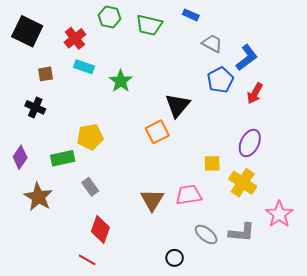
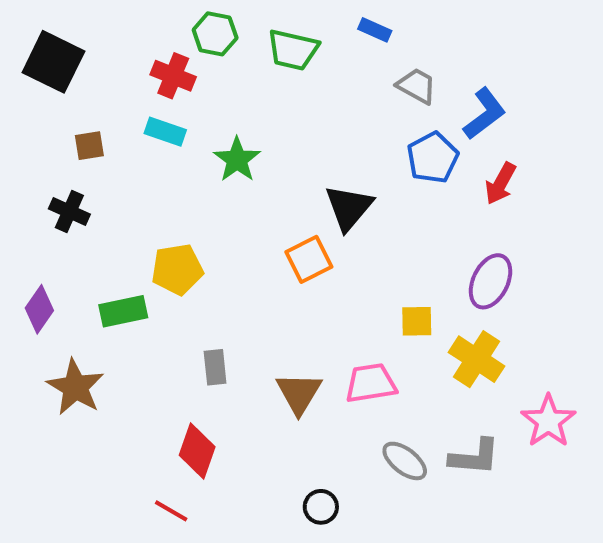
red cross: (75, 38) -> (173, 76), moved, turned -30
gray rectangle: (90, 187) -> (215, 367), moved, turned 30
black circle: (175, 258) -> (321, 507), moved

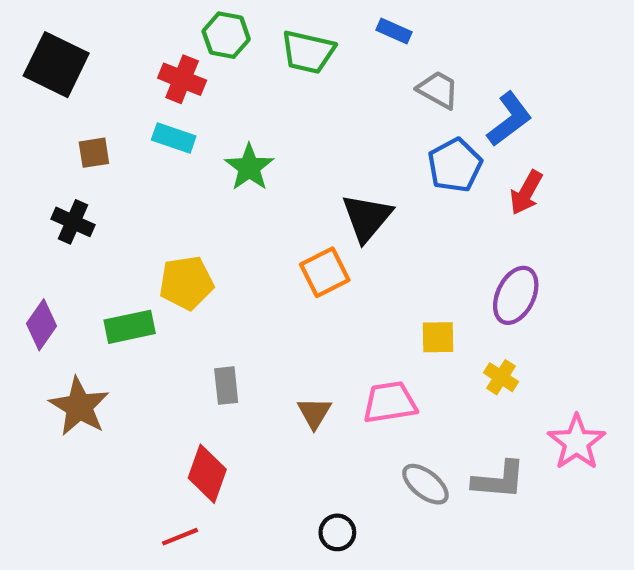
yellow cross: (477, 359) -> (501, 377), size x0.6
brown triangle: (299, 393) -> (314, 413), size x0.7
red line: (171, 511) -> (180, 537), turned -52

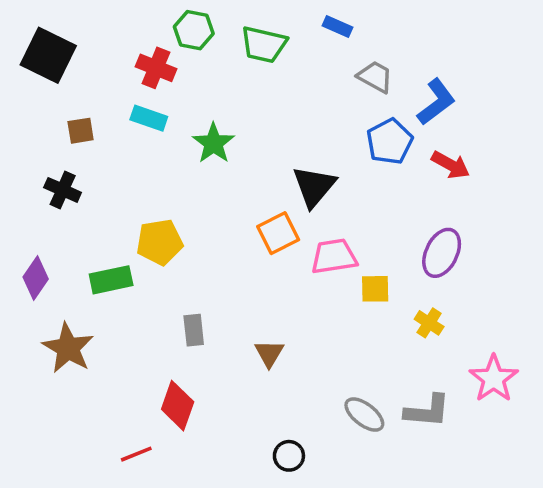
red arrow: (526, 193) -> (451, 165), turned -90
pink trapezoid: (390, 402) -> (334, 256), moved
red line: (180, 537) -> (136, 454), moved

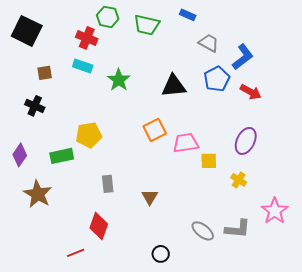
black triangle: (314, 186) -> (174, 86), moved, turned 44

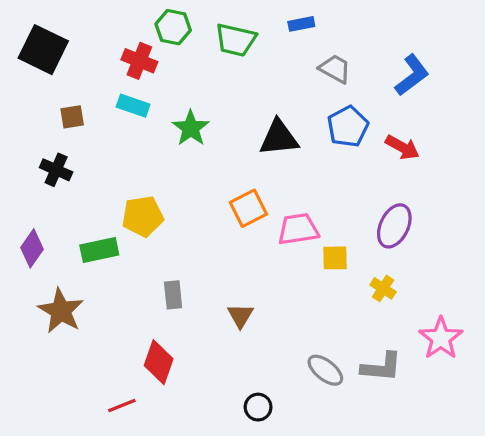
blue rectangle: (188, 15) -> (301, 24), turned -35
blue L-shape: (243, 57) -> (412, 75), moved

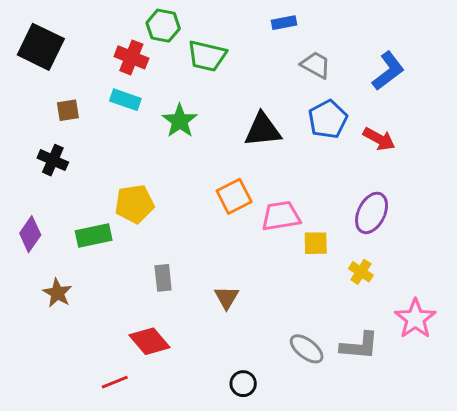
green trapezoid: (236, 40) -> (207, 56), moved
brown star: (61, 311) -> (57, 293), size x0.7
red diamond: (159, 362) -> (150, 341), turned -60

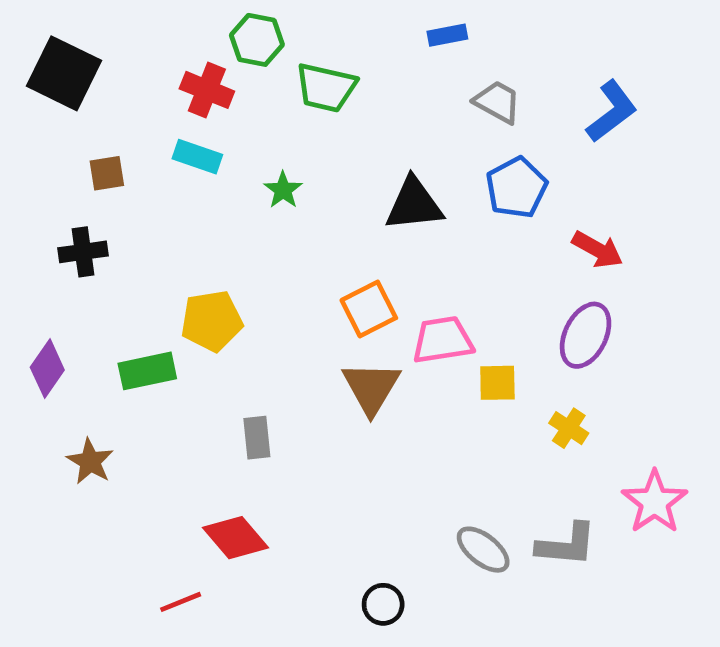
green star: (180, 121) -> (283, 190), size x0.7
red arrow: (379, 139) -> (597, 250), moved
black cross: (53, 160) -> (83, 252), turned -32
brown triangle: (227, 298) -> (371, 388), moved, size x1.5

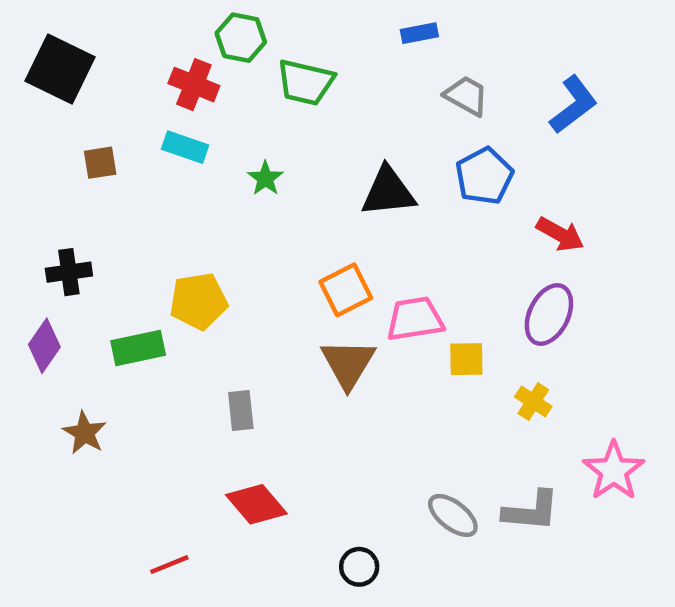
black cross: (83, 252) -> (69, 272), moved
red diamond: (235, 538) -> (256, 504), moved

